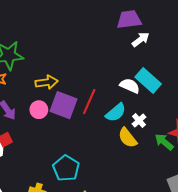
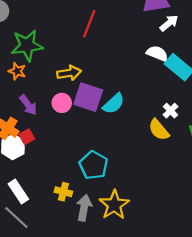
white semicircle: (130, 86) -> (157, 53), moved
red line: (89, 102) -> (89, 24), moved
cyan semicircle: (116, 112) -> (114, 104), moved

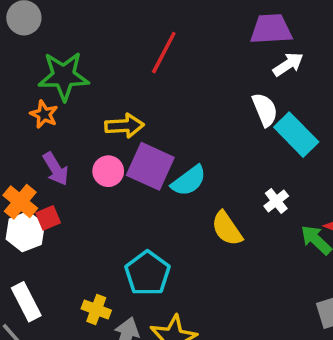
white semicircle: (157, 53) -> (265, 110), turned 40
yellow semicircle: (159, 130) -> (227, 228), moved

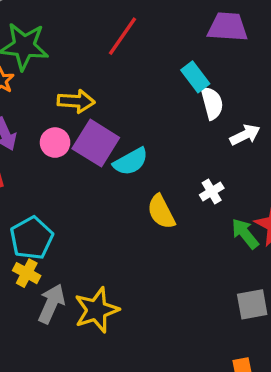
white arrow: (288, 64) -> (245, 135), moved
cyan rectangle: (296, 135) -> (195, 77), moved, size x0.7
cyan pentagon: (147, 273) -> (32, 238), moved

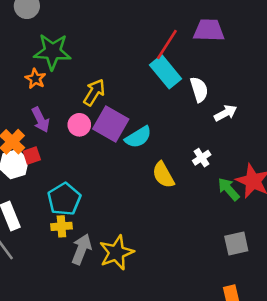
red line: (123, 36) -> (167, 44), moved
cyan rectangle: (195, 77) -> (166, 72), moved, size x1.4
yellow arrow: (76, 101) -> (94, 92), turned -60
yellow cross: (27, 273) -> (61, 226), turned -30

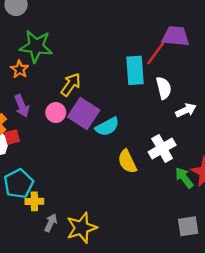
red line: (167, 44) -> (157, 52), moved
cyan rectangle: (166, 72) -> (135, 70), turned 32
white cross: (202, 158) -> (162, 148), size x1.6
cyan pentagon: (64, 199) -> (19, 184), moved
gray arrow: (81, 249) -> (51, 223), size x0.7

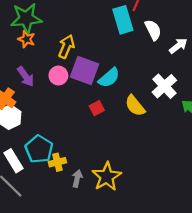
orange star: (20, 69) -> (26, 39), moved
red square: (12, 137) -> (97, 108), moved

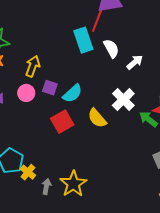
purple square: (84, 71) -> (50, 88), size x0.6
red square: (97, 108) -> (62, 122), size x1.6
yellow cross: (57, 162) -> (28, 172), turned -35

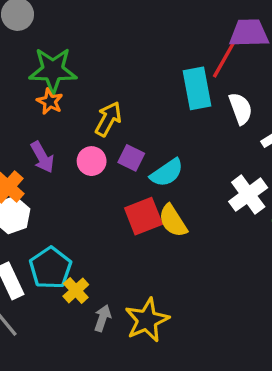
yellow semicircle: (97, 118) -> (173, 221), moved

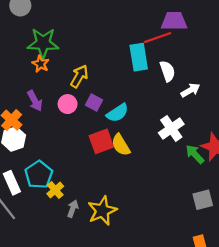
red line: (225, 58) -> (158, 38), turned 40

